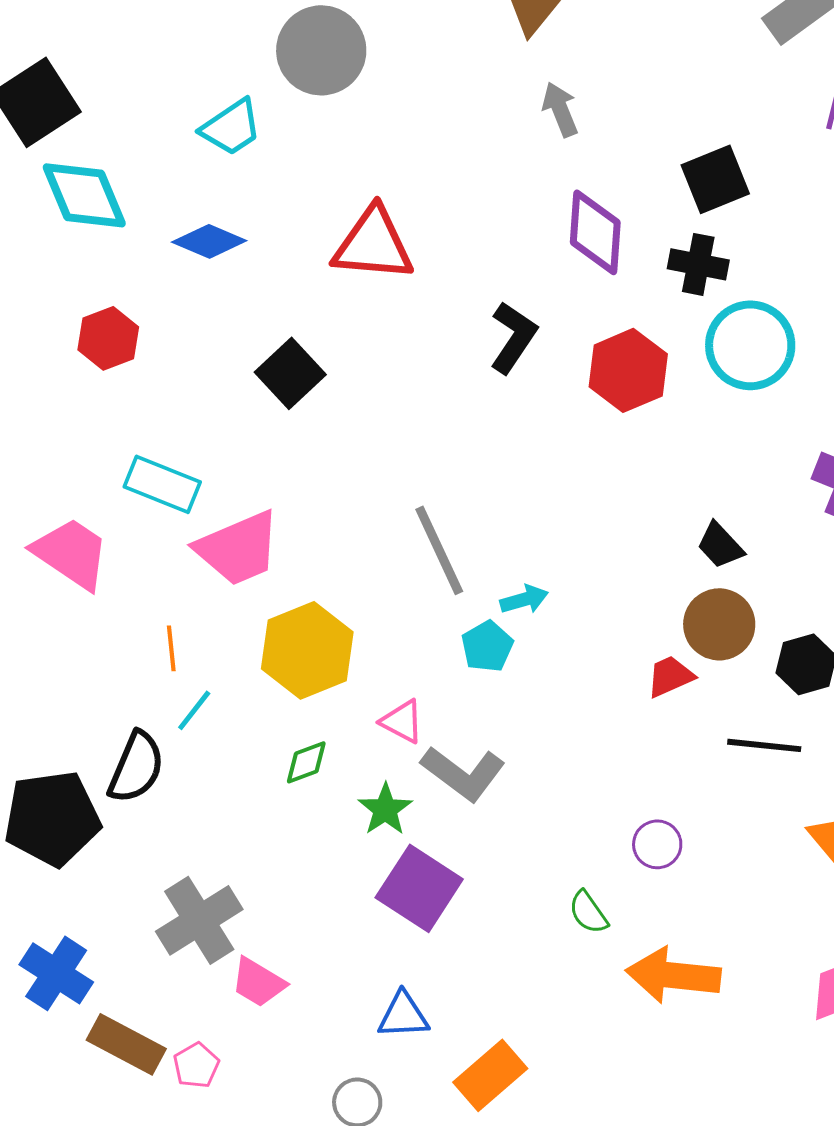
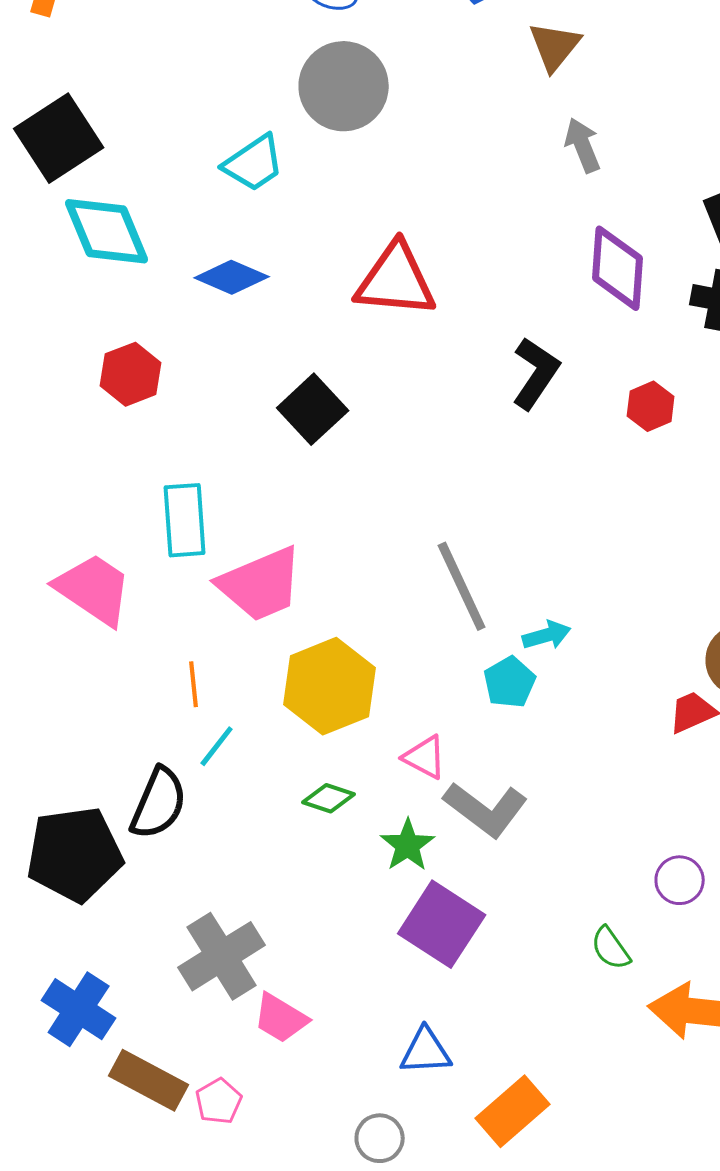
red hexagon: (628, 370) -> (651, 406), size x0.6
cyan rectangle: (162, 484) -> (185, 520), turned 64
green diamond: (306, 762) -> (329, 798), turned 39

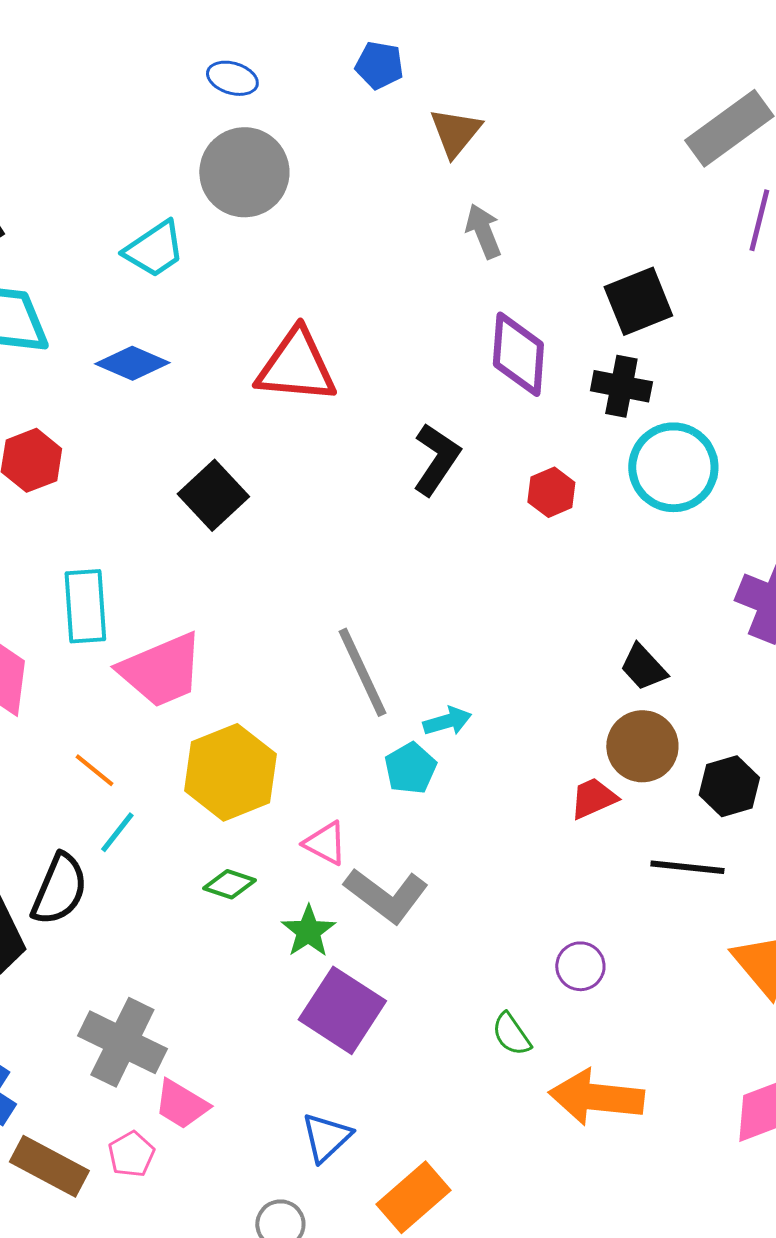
orange line: (194, 684) -> (94, 770), turned -45
gray cross: (222, 956) -> (122, 1042), turned -32
blue triangle: (426, 1051) -> (326, 1137), turned -40
pink pentagon: (219, 1101) -> (131, 1154), moved

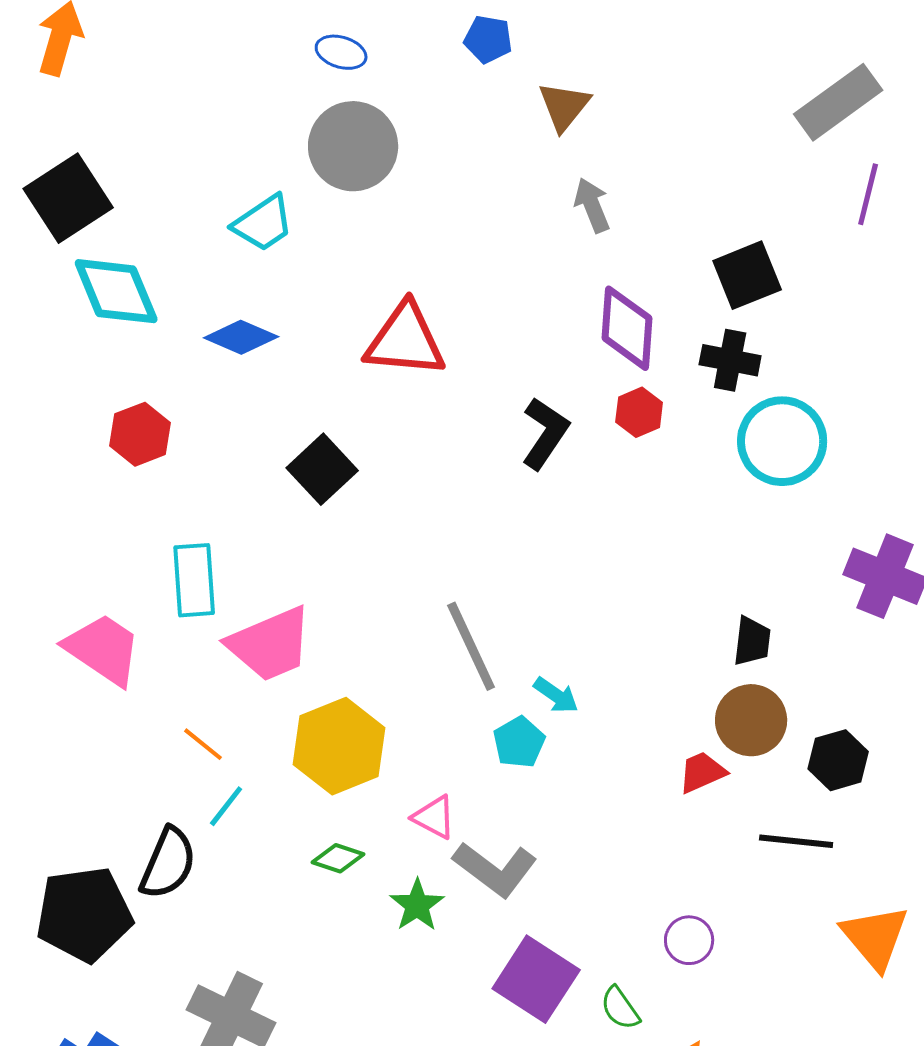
red hexagon: (551, 492) -> (639, 412), moved
black trapezoid: (643, 667) -> (752, 641), turned -130
cyan arrow: (447, 721) -> (556, 695), turned 51
purple square: (342, 1010) -> (536, 979), moved

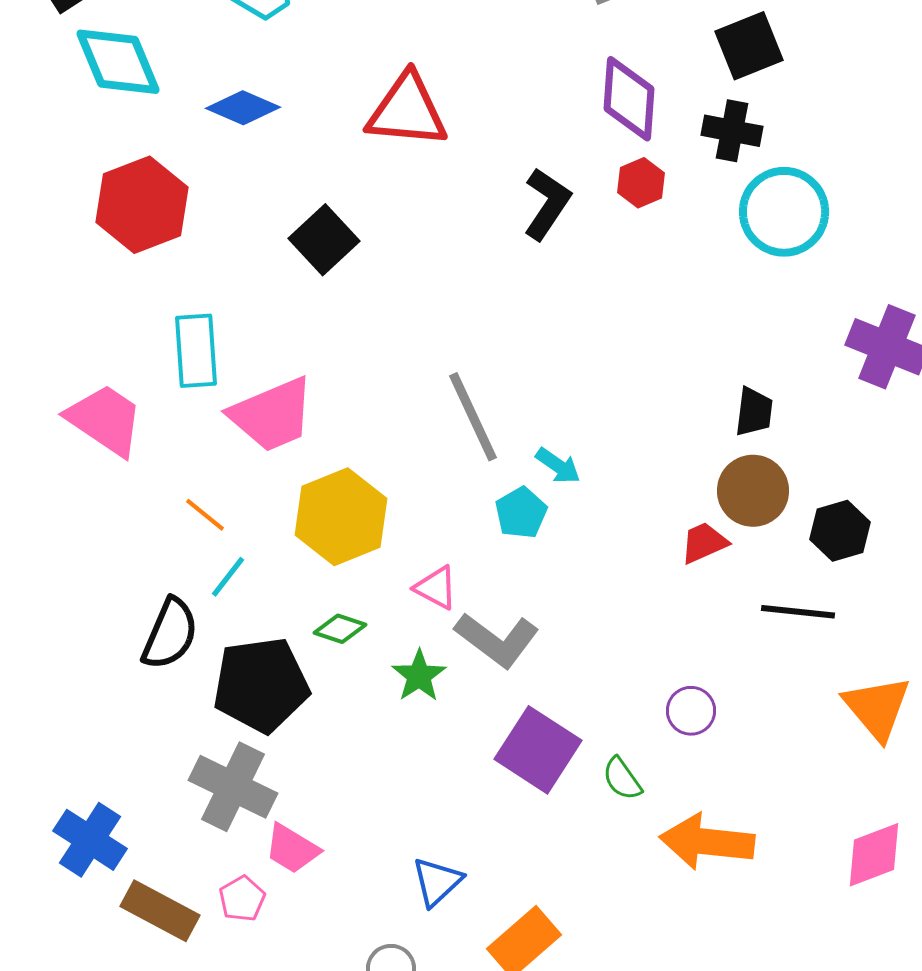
red hexagon: (140, 434) -> (142, 205), size x1.5
black pentagon: (84, 914) -> (261, 685), moved

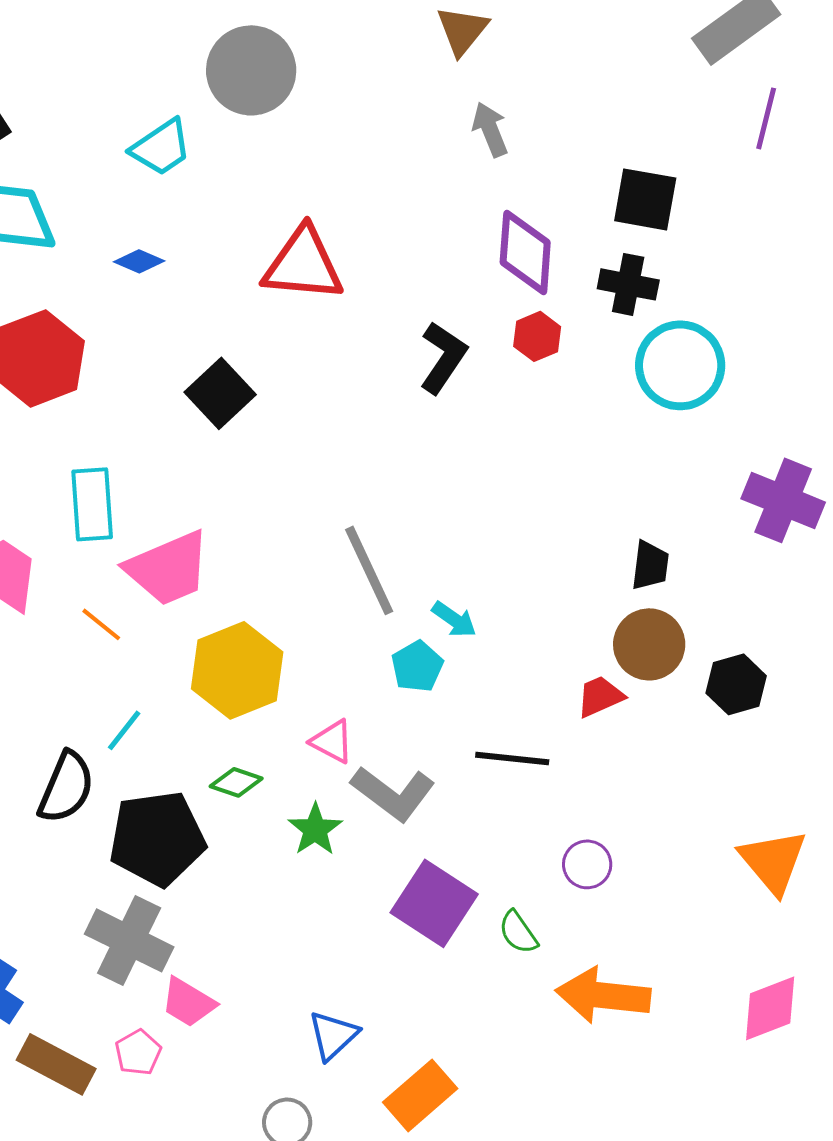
black square: (749, 46) -> (645, 199), turned 32
blue diamond: (243, 108) -> (139, 261), size x0.7
orange line: (205, 515) -> (101, 624), moved
black line: (798, 612) -> (512, 758), moved

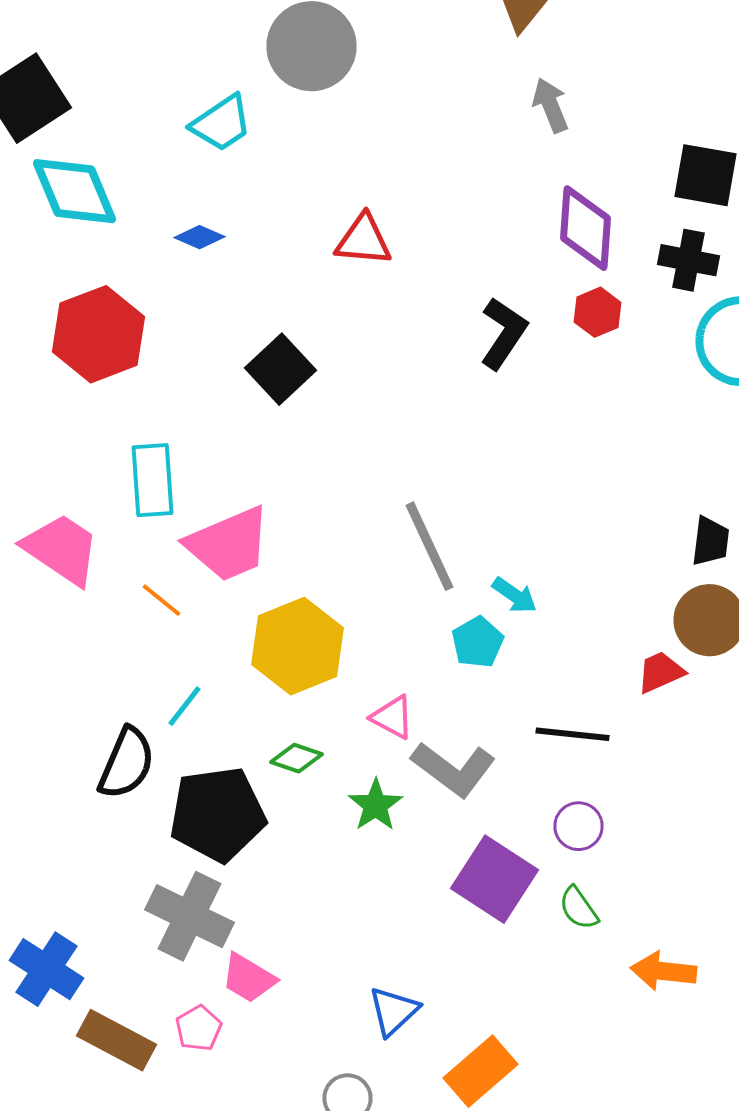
red triangle: (303, 264) -> (364, 240), size x0.7
purple circle: (587, 864) -> (578, 826), moved
orange arrow: (603, 995) -> (664, 971), size x0.7

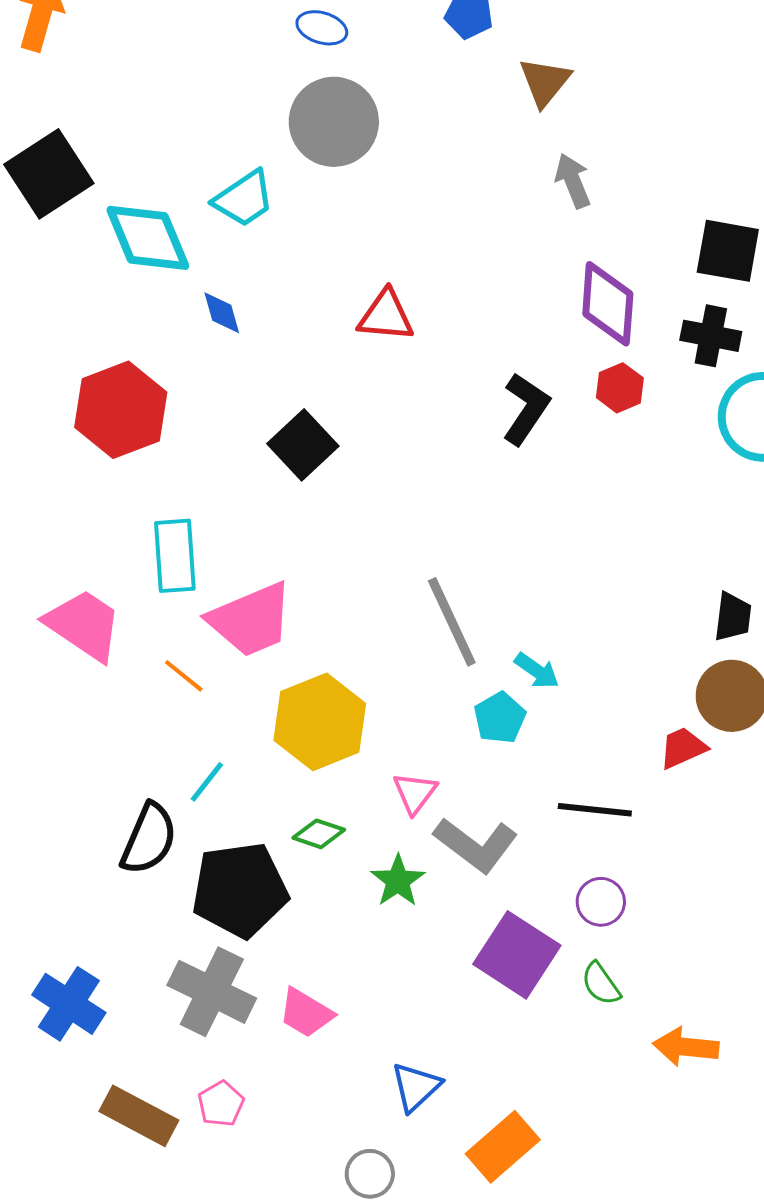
cyan diamond: (74, 191) -> (148, 238), moved
blue diamond: (200, 237) -> (222, 313), turned 51
pink triangle: (392, 717) -> (415, 793), turned 39
blue cross: (46, 969) -> (69, 1004), moved
pink trapezoid: (248, 978) -> (306, 1013), moved

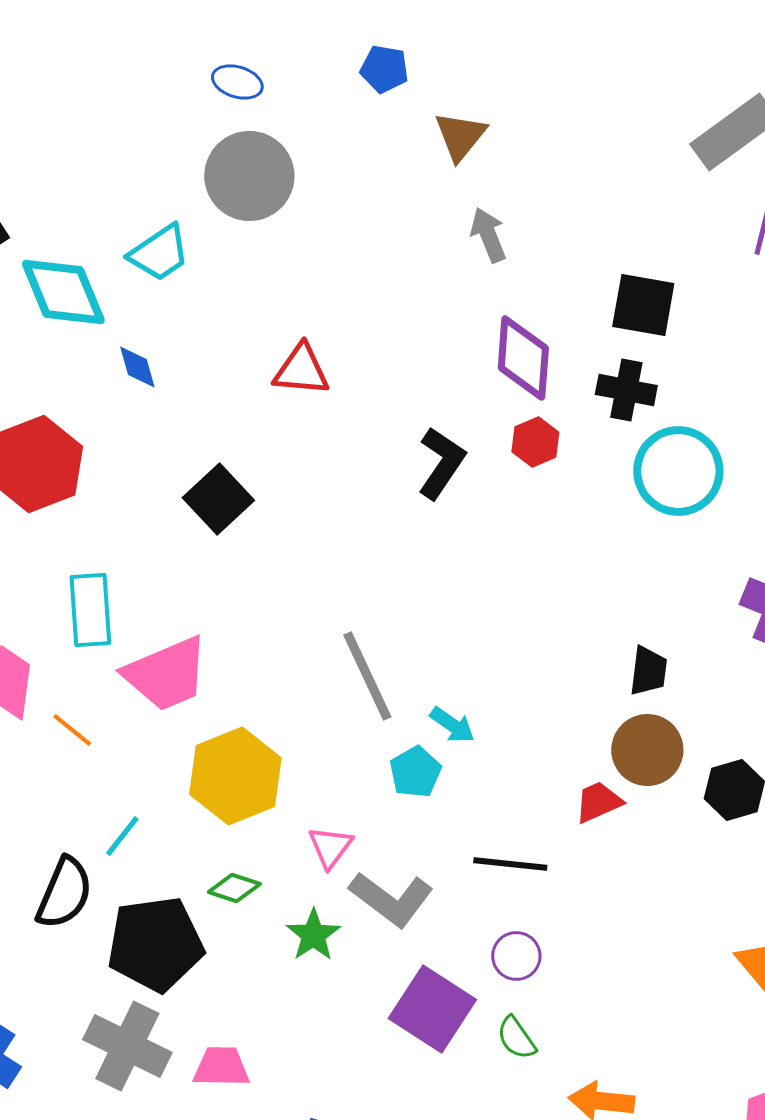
orange line: (184, 676) -> (72, 730), moved
pink trapezoid: (306, 1013) -> (221, 1067), turned 150

